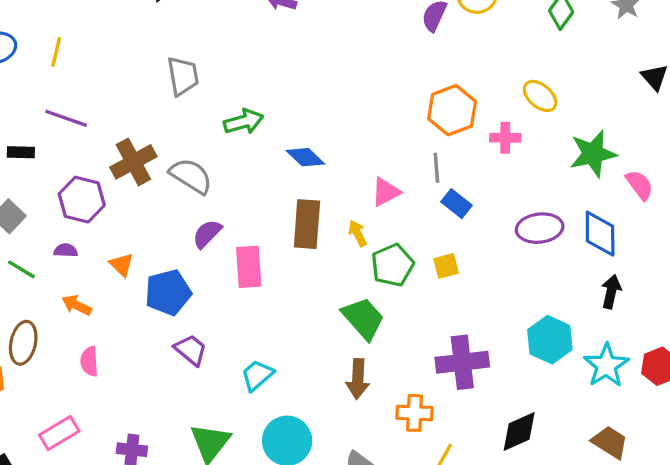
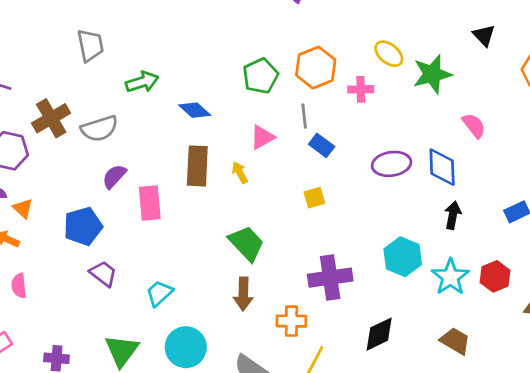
green star: (593, 154) -> (432, 74), moved
gray semicircle: (191, 176) -> (99, 129), turned 132
orange triangle: (122, 265) -> (23, 208), moved
green pentagon: (392, 265) -> (260, 76), moved

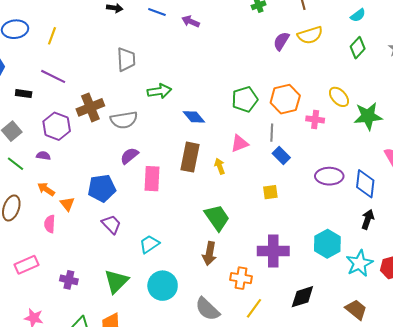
orange triangle: (23, 208) -> (67, 204), moved

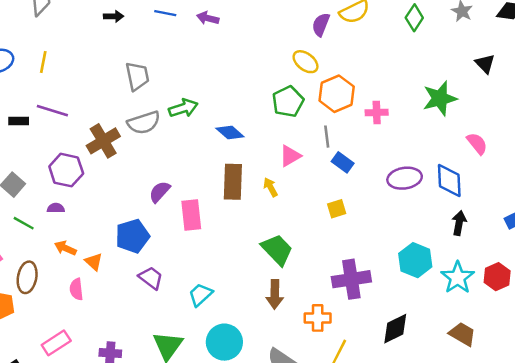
black rectangle: (24, 94) -> (19, 121), moved
yellow ellipse: (339, 97) -> (306, 62), moved
gray semicircle: (124, 120) -> (144, 123), moved

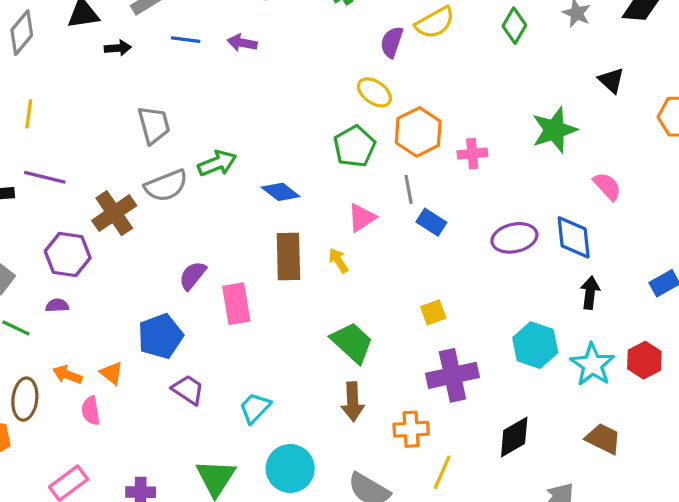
yellow square: (337, 209) -> (433, 312), moved
orange arrow: (65, 248) -> (67, 375), moved

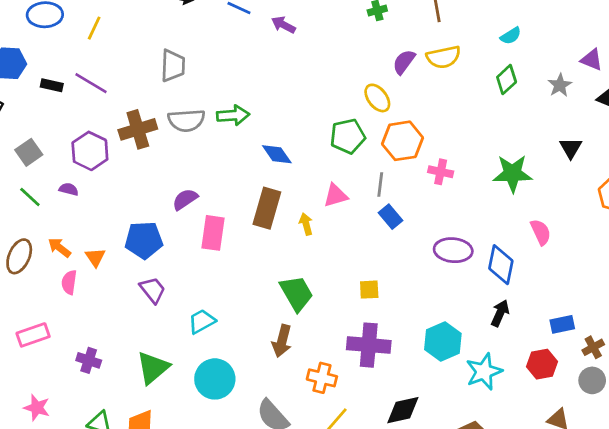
gray trapezoid: (154, 125) -> (173, 66), moved
red hexagon: (644, 360) -> (542, 364), moved

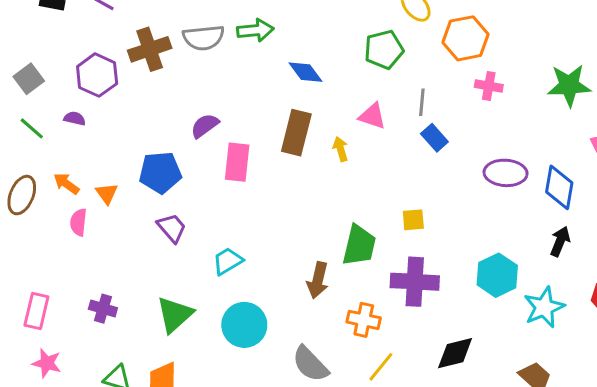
orange hexagon: (402, 141) -> (465, 38), moved
pink triangle: (336, 195) -> (372, 116), turned 36
green trapezoid: (296, 293) -> (359, 245), moved, turned 45
pink rectangle: (33, 335) -> (36, 311), moved, turned -56

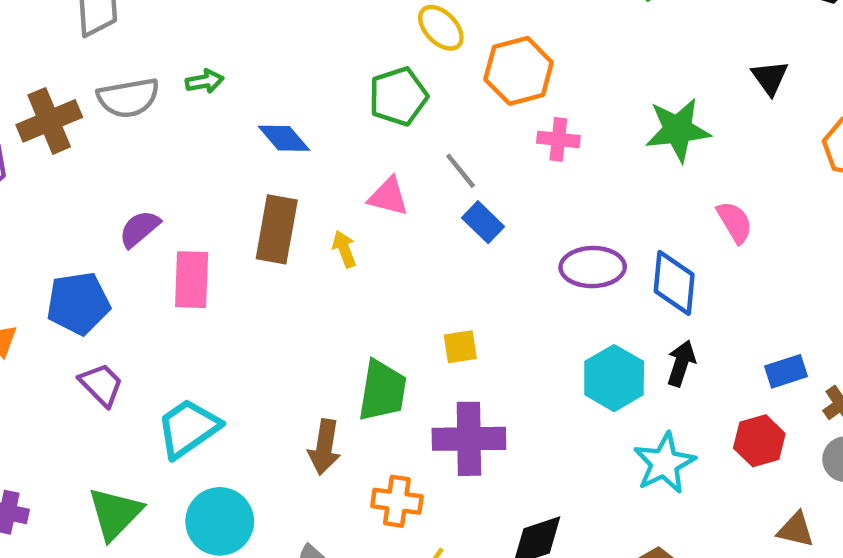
green arrow: (255, 30) -> (205, 81), size x0.7
gray line: (422, 102) -> (461, 171), turned -40
cyan trapezoid: (228, 261) -> (188, 428), size x1.4
cyan hexagon: (497, 275) -> (614, 378), moved

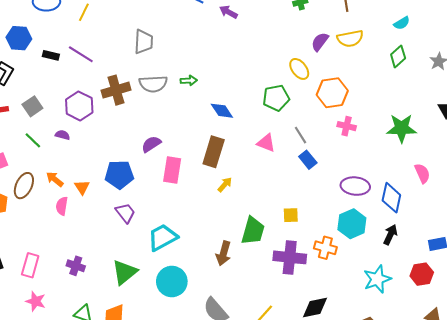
yellow arrow: (344, 249) -> (225, 185), moved, turned 56
cyan hexagon: (614, 378) -> (352, 224), moved
orange cross: (397, 501) -> (325, 248), moved

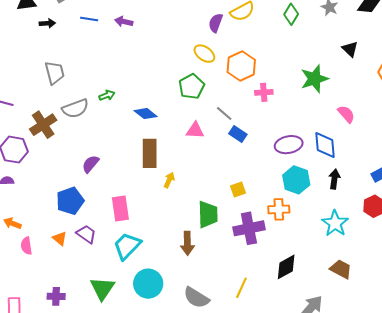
pink rectangle: (172, 170) -> (120, 209), moved
orange triangle: (82, 187) -> (60, 238), moved

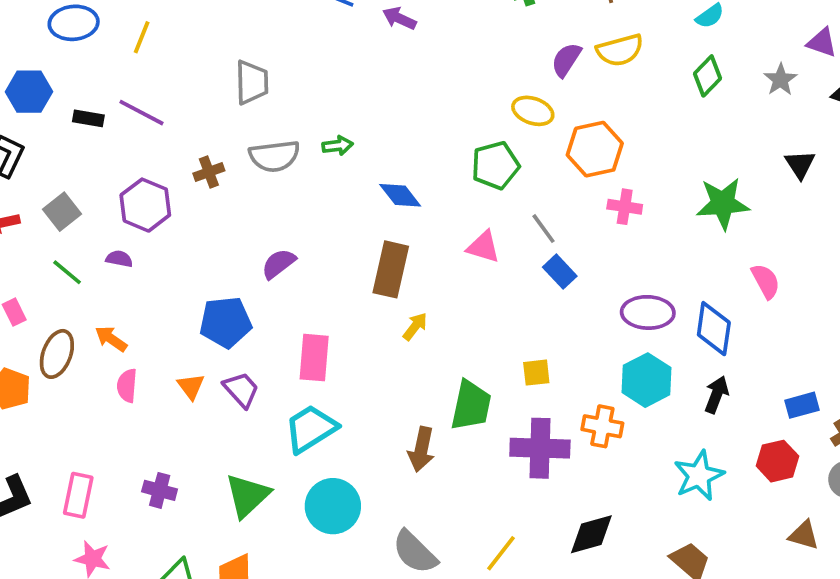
yellow ellipse: (204, 54) -> (533, 111), turned -30
brown cross: (43, 125) -> (209, 172), size x0.6

